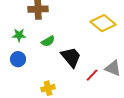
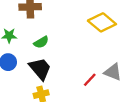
black trapezoid: (71, 57) -> (40, 69), moved

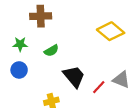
black trapezoid: (40, 69) -> (74, 76), moved

